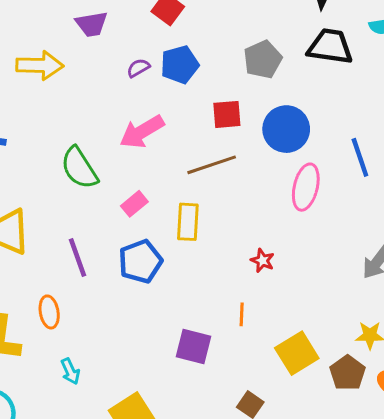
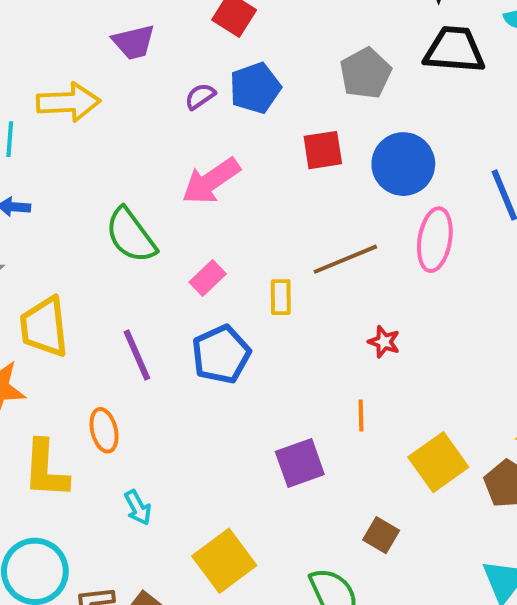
brown line: (212, 165) -> (345, 259), moved
yellow rectangle: (188, 222) -> (281, 297), size x0.7
purple square: (193, 347) -> (300, 463), turned -30

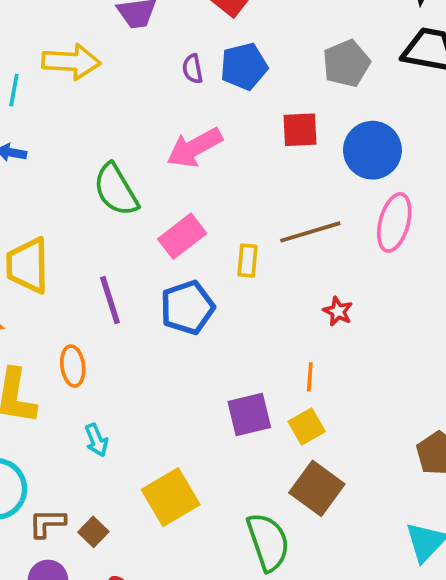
purple semicircle: (200, 96) -> (193, 69), turned -72
pink rectangle: (208, 278) -> (182, 236), size x1.4
yellow square: (438, 462) -> (307, 427), moved, size x0.7
brown square: (381, 535) -> (317, 488), size x1.6

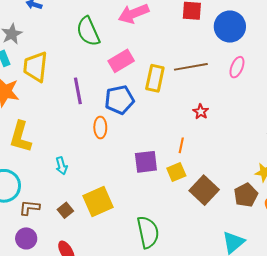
pink ellipse: (394, 222) -> (237, 67), size x0.7
yellow rectangle: (247, 261) -> (155, 78), size x1.5
orange ellipse: (73, 366) -> (100, 128), moved
brown square: (317, 488) -> (204, 190), moved
brown square: (93, 532) -> (65, 210), moved

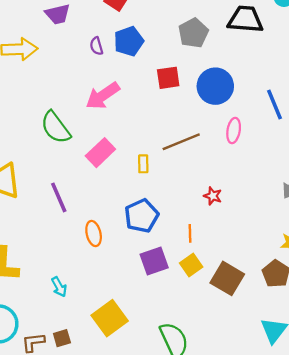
yellow rectangle: (155, 78) -> (143, 164), size x0.6
blue pentagon: (119, 100) -> (142, 216), moved
red star: (201, 112) -> (213, 196), moved
brown square: (65, 210) -> (62, 338), moved, turned 35

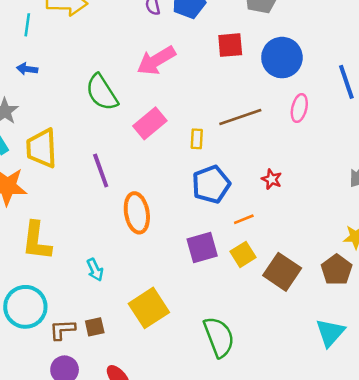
blue pentagon: (142, 216) -> (211, 184), moved
orange line: (190, 233) -> (244, 219), turned 66
orange ellipse: (94, 234) -> (137, 213), size x1.4

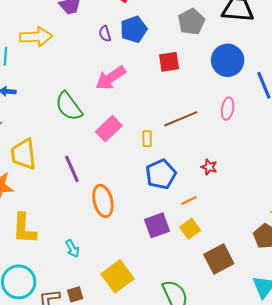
blue circle: (282, 58) -> (228, 60), moved
brown square: (282, 272) -> (219, 259), moved, turned 32

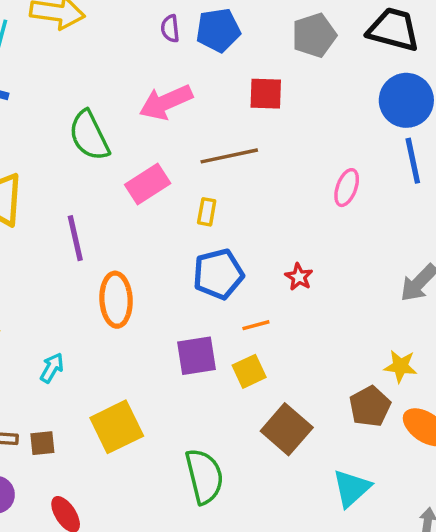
blue circle: (228, 60) -> (406, 100), moved
brown line: (181, 119) -> (229, 156), moved
cyan arrow: (72, 249) -> (52, 368), turned -132
brown square: (219, 259) -> (287, 429), turned -32

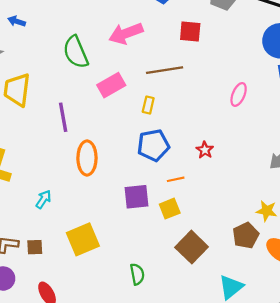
green semicircle: (204, 476) -> (137, 274), size x0.6

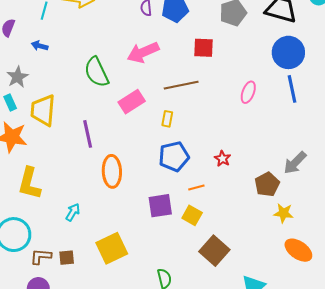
pink ellipse: (239, 94) -> (248, 92), moved
yellow square: (170, 209) -> (192, 215), turned -36
brown pentagon: (246, 235) -> (267, 184), moved

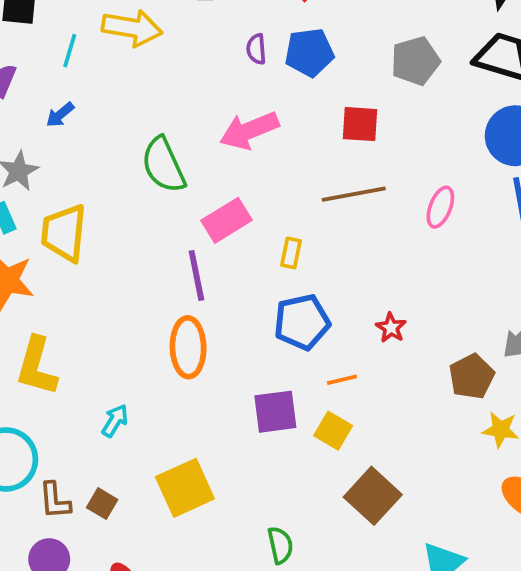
blue arrow: (40, 46) -> (60, 115), turned -56
brown line: (181, 85) -> (354, 194), moved
purple line: (88, 134) -> (196, 275), moved
brown L-shape: (41, 256) -> (55, 501), turned -100
brown square: (67, 258) -> (102, 504), turned 35

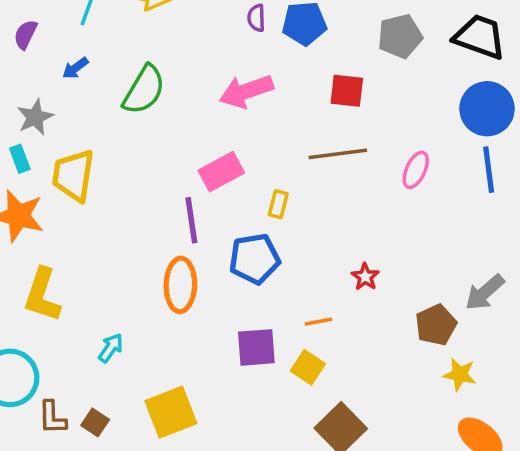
green semicircle: (163, 165) -> (144, 90), moved, turned -128
blue pentagon: (302, 322) -> (255, 259), moved

